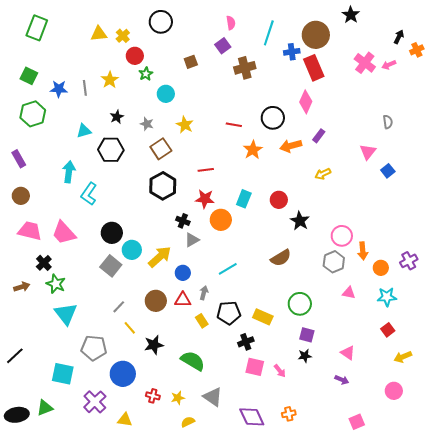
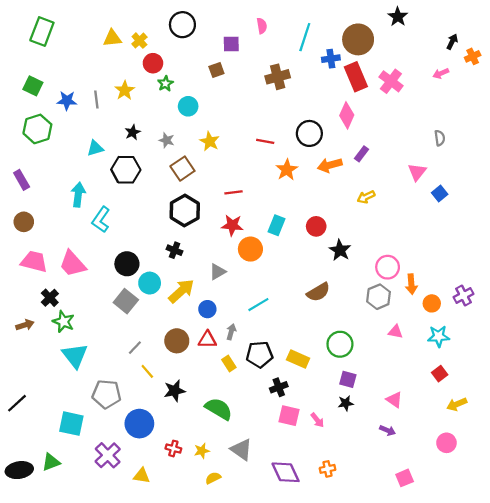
purple square: (223, 46) -> (231, 44), moved, turned 35
pink cross: (365, 63) -> (391, 81), moved
black cross: (183, 221) -> (175, 250), moved

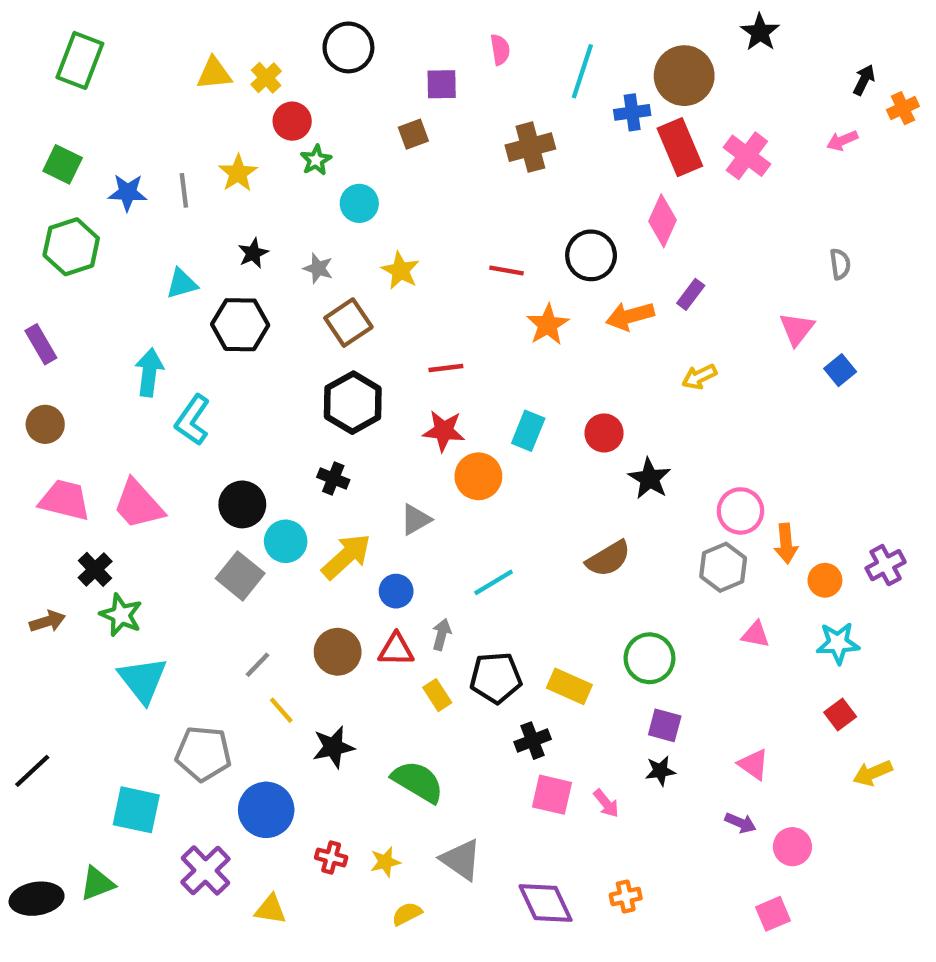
pink circle: (446, 443) -> (792, 847), moved

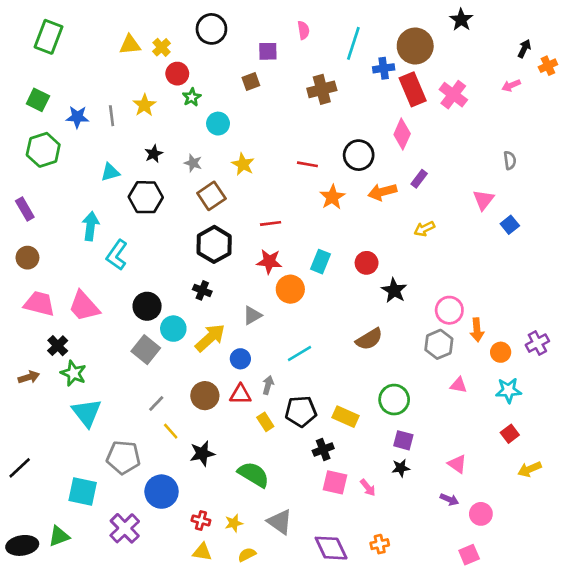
yellow triangle: (270, 909) -> (202, 552), moved

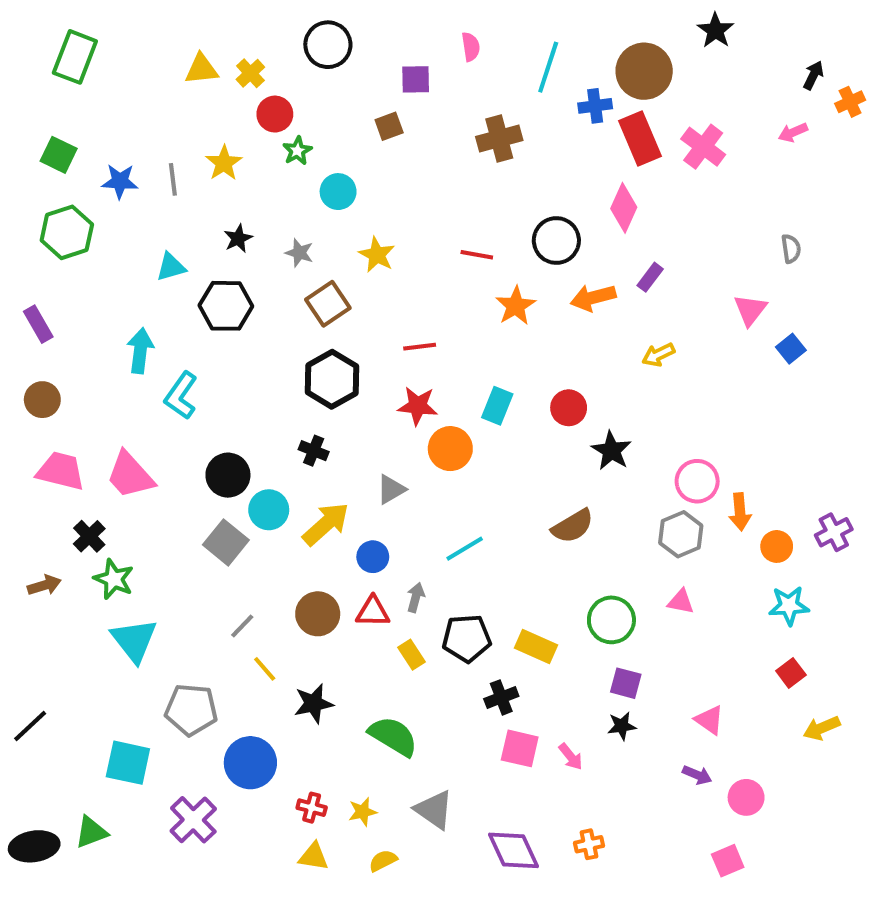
pink triangle: (459, 385) -> (681, 602), moved

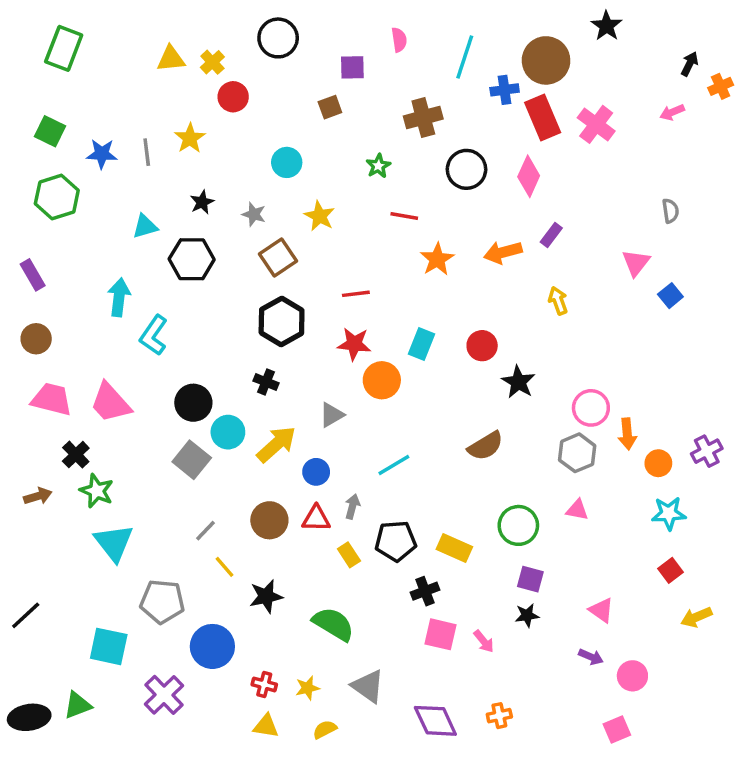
green star: (297, 151) -> (378, 166), moved
black circle: (556, 241) -> (466, 169), moved
yellow arrow: (658, 355) -> (558, 301), turned 96

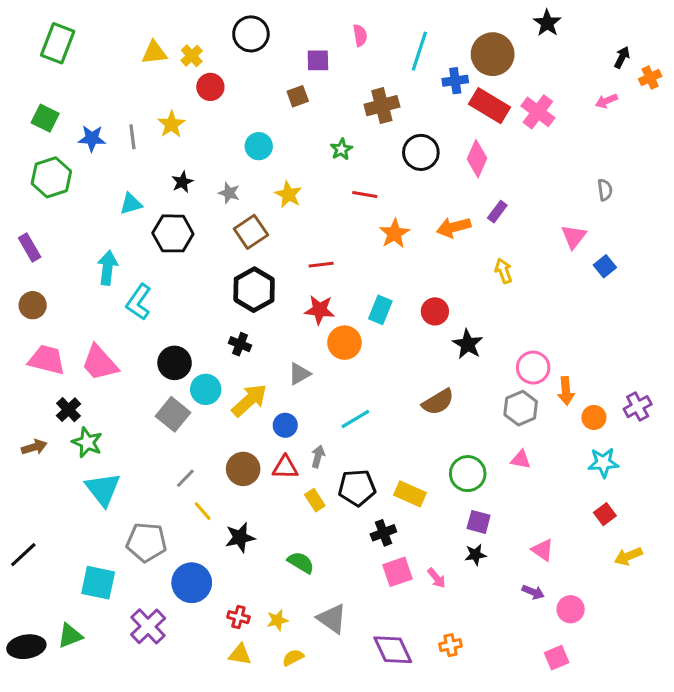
red rectangle: (543, 118) -> (489, 106), turned -36
green semicircle: (333, 624) -> (301, 562), size x0.7
pink square: (441, 634) -> (397, 572), turned -32

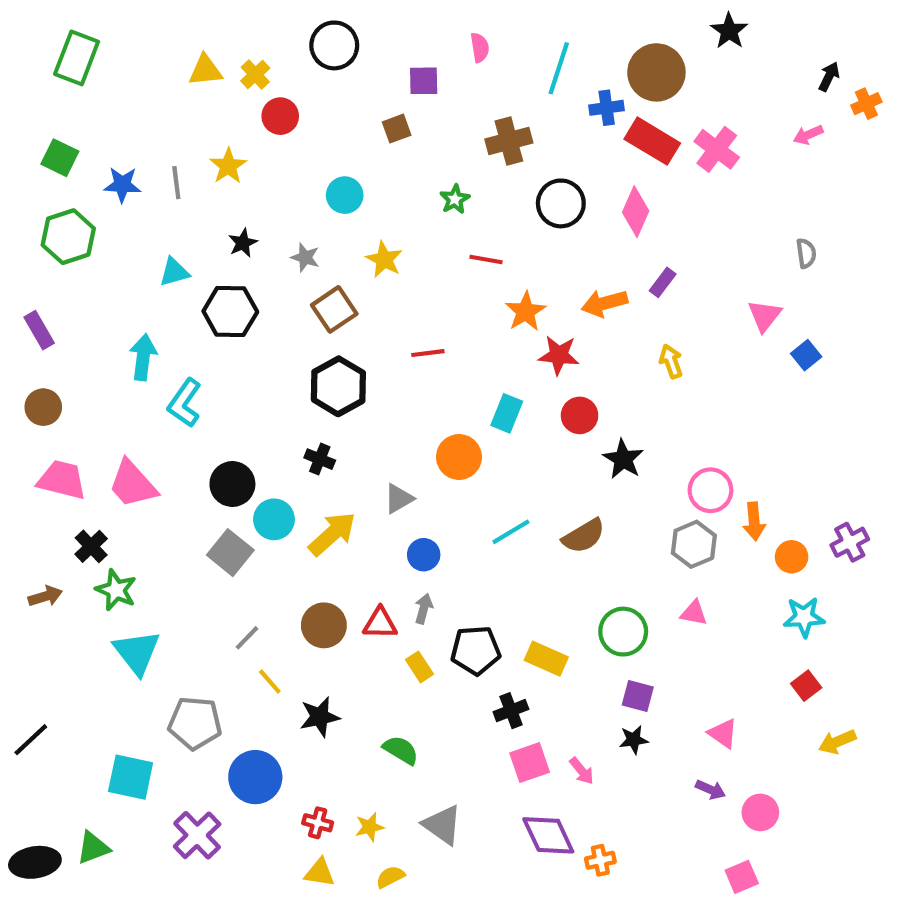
red star: (320, 310) -> (559, 355), moved
cyan line: (355, 419) -> (511, 532), moved
blue circle: (285, 425) -> (424, 555), moved
purple diamond: (393, 650) -> (548, 835), moved

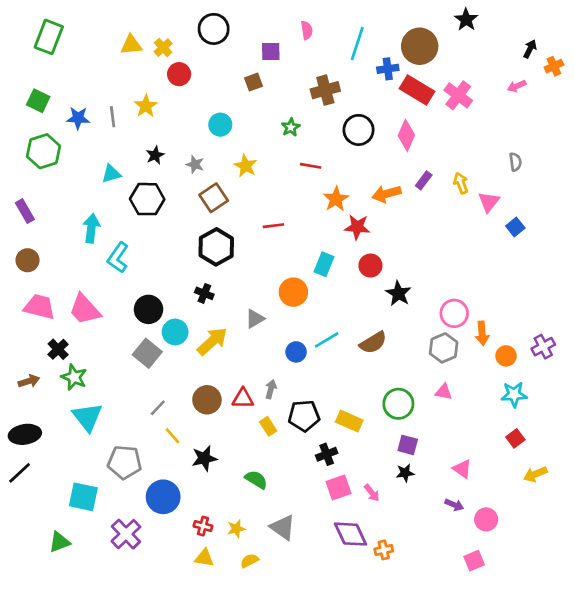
yellow arrow: (671, 361) -> (461, 183), moved
blue circle: (424, 555) -> (296, 352), moved
black ellipse: (35, 862) -> (25, 434), moved

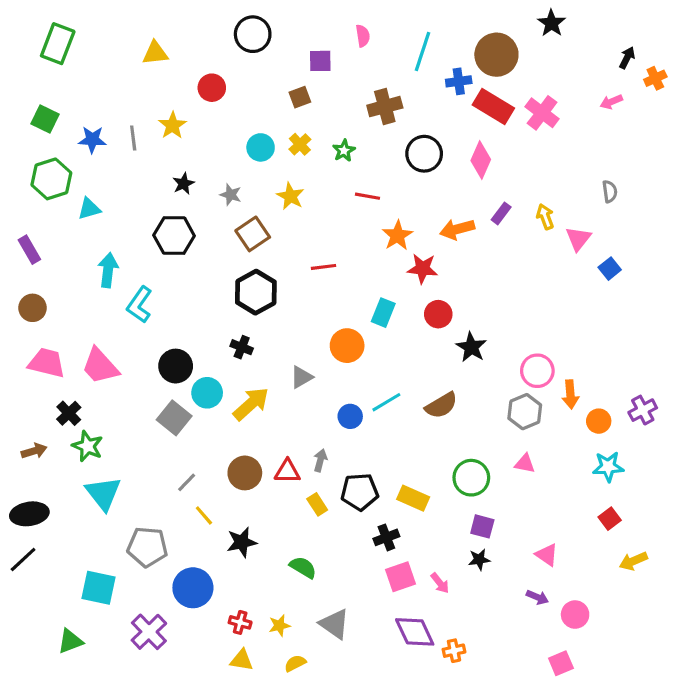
yellow cross: (163, 48) -> (300, 144), moved
cyan triangle: (111, 174) -> (89, 209), moved

